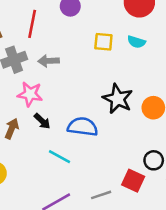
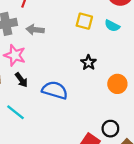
black star: (118, 99) -> (88, 62), moved, size x0.6
cyan line: (60, 157) -> (15, 112), moved

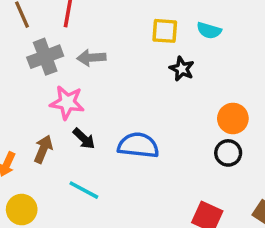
black star: (88, 62) -> (182, 69), moved
black circle: (110, 129) -> (228, 153), moved

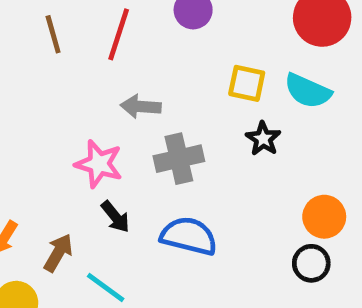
cyan semicircle: (209, 30) -> (308, 91), size x1.4
gray cross: (45, 57) -> (179, 159), moved
brown arrow: (43, 149) -> (58, 253), moved

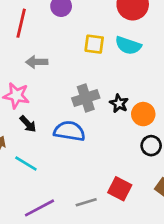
black star: (263, 139) -> (119, 103), moved
gray cross: (179, 159) -> (86, 98), moved
black circle: (311, 263) -> (151, 146), moved

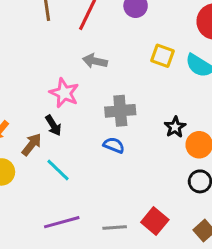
gray cross: (86, 98) -> (120, 111), moved
black arrow: (28, 124) -> (53, 125), moved
blue semicircle: (69, 131) -> (114, 145), size x0.6

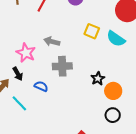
gray arrow: (95, 61) -> (52, 41), moved
blue semicircle: (114, 145) -> (41, 86), moved

